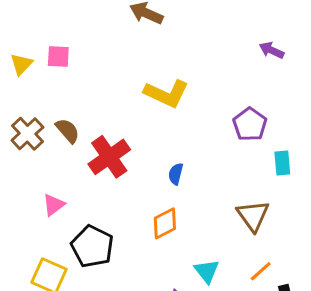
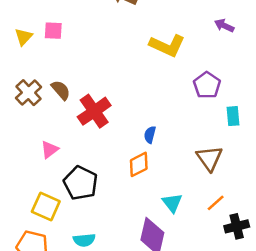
yellow L-shape: (166, 94) -> (167, 45), moved
blue semicircle: (176, 174) -> (150, 135), moved

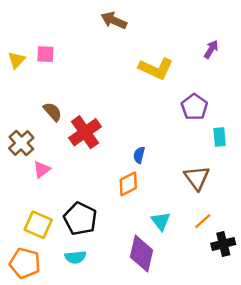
purple arrow: (224, 26) -> (211, 49), turned 96
brown cross: (29, 93) -> (21, 143), moved
black pentagon: (81, 183) -> (80, 219), moved

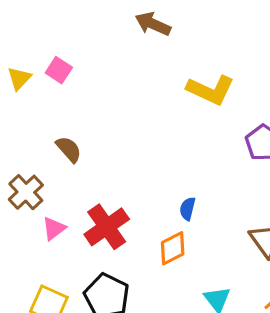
pink square: (45, 54) -> (59, 70), turned 30
red cross: (85, 132) -> (107, 227), moved

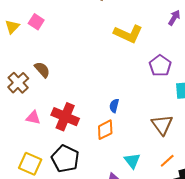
brown cross: (26, 192) -> (18, 83), moved
red cross: (107, 227) -> (65, 117), turned -32
pink triangle: (54, 228) -> (33, 118), turned 49

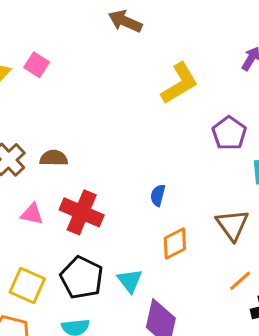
yellow L-shape: (128, 34) -> (180, 83), turned -56
brown semicircle: (42, 70) -> (54, 158), moved, turned -48
orange diamond: (105, 130) -> (175, 243), moved
cyan triangle: (132, 161) -> (130, 281), moved

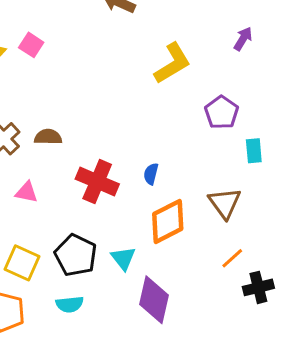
red cross: (82, 212) -> (97, 182), moved
orange diamond: (175, 243) -> (168, 221), size x1.4

